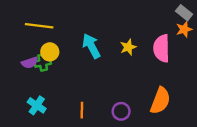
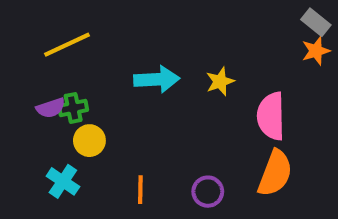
yellow line: (39, 26) -> (67, 45), turned -32
cyan arrow: (91, 46) -> (157, 79), turned 115
pink semicircle: (161, 48) -> (271, 116), moved
yellow circle: (50, 52) -> (89, 141), moved

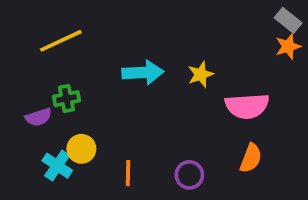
purple semicircle: (51, 108) -> (39, 117), moved
pink semicircle: (271, 116) -> (247, 106), turned -93
yellow circle: (89, 141) -> (81, 149), moved
orange semicircle: (275, 173) -> (251, 158), size x0.7

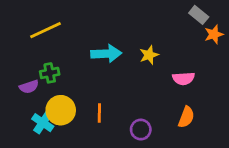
gray rectangle: (288, 20) -> (199, 15), moved
pink semicircle: (247, 106) -> (184, 78), size x0.7
yellow circle: (81, 149) -> (61, 110), size x1.4
orange line: (128, 173) -> (99, 113), moved

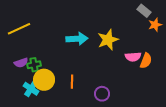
yellow line: (46, 30) -> (19, 29), moved
yellow star: (149, 55) -> (108, 40), size x1.5
green cross: (50, 73) -> (34, 65), moved
orange semicircle: (186, 117) -> (146, 61), moved

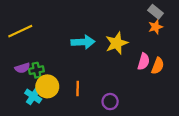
orange star: (155, 25) -> (156, 27), moved
pink semicircle: (133, 57) -> (144, 61), turned -70

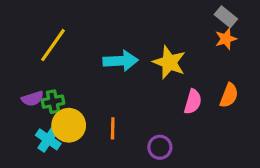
yellow line: (20, 31) -> (53, 45), moved, turned -30
yellow star: (117, 43) -> (169, 62), turned -30
pink semicircle: (144, 61) -> (193, 102), moved

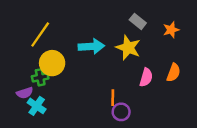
gray rectangle: (226, 17) -> (138, 21), moved
purple semicircle: (33, 99) -> (25, 93), moved
yellow circle: (69, 125) -> (52, 63), moved
orange line: (113, 128) -> (113, 98), moved

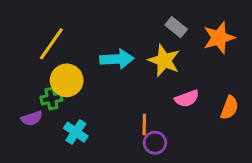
orange star: (171, 30) -> (219, 38), size x1.5
orange semicircle: (173, 73) -> (229, 108), moved
pink semicircle: (146, 77) -> (187, 99), turned 54
cyan cross: (37, 106) -> (76, 132), moved

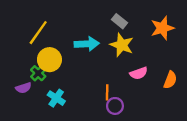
gray rectangle: (176, 27) -> (119, 21), moved
green cross: (51, 99) -> (38, 73), turned -35

